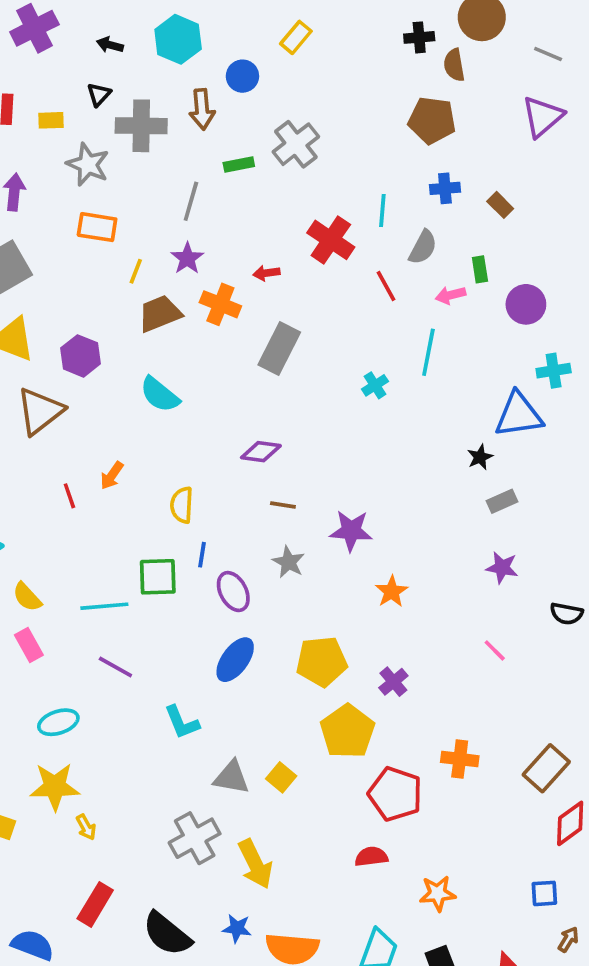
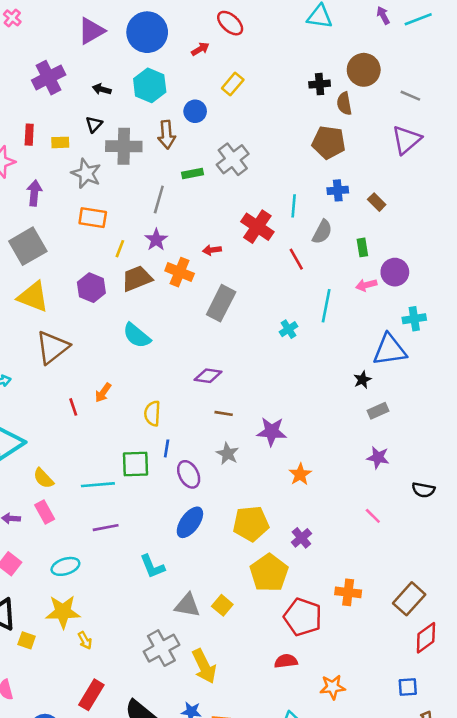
pink arrow: (450, 295) -> (366, 285), moved
purple hexagon: (80, 356) -> (91, 288), moved
purple line: (115, 667) -> (106, 528), turned -40

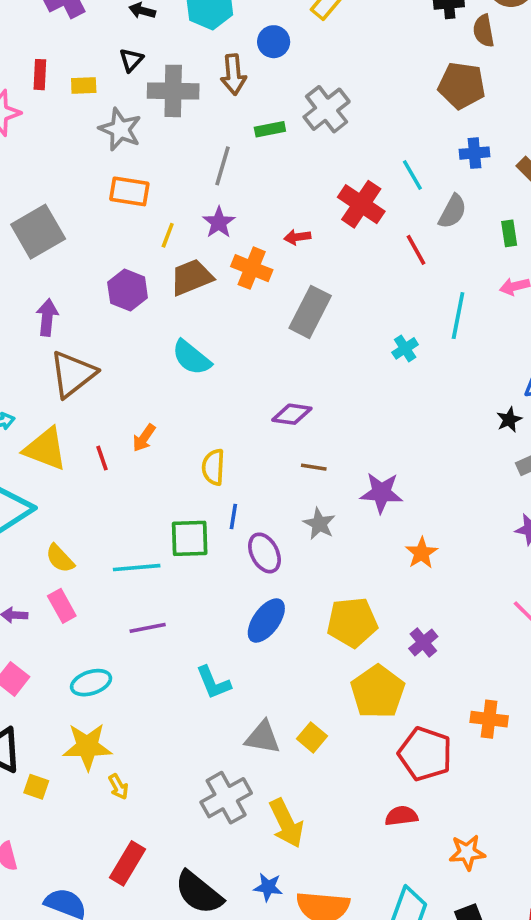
purple arrow: (34, 193) -> (47, 317), moved
cyan line: (294, 206) -> (412, 175), turned -35
yellow triangle: (33, 297) -> (45, 449), moved

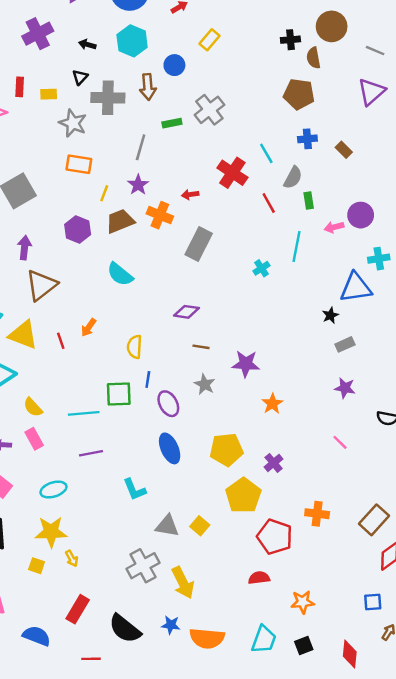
green rectangle: (509, 233) -> (309, 201), moved
blue ellipse: (266, 621) -> (170, 448), turned -60
yellow square: (36, 787) -> (37, 566), moved

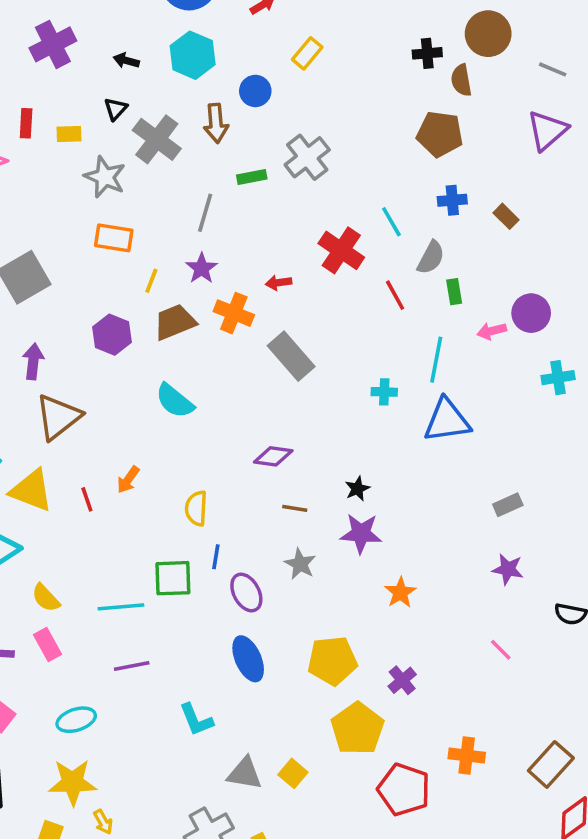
gray cross: (108, 98) -> (157, 139), turned 36
gray rectangle: (199, 244) -> (291, 356), turned -68
cyan cross: (261, 268) -> (384, 392), turned 35
blue triangle: (356, 288) -> (447, 421), moved
black star: (330, 315) -> (357, 489), moved

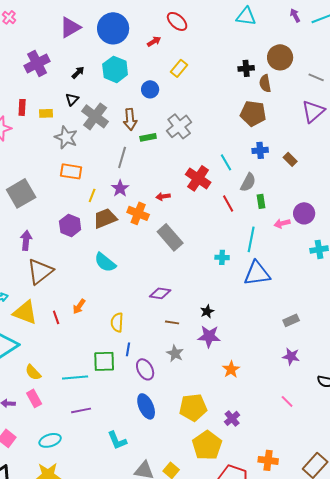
black arrow: (126, 61) -> (78, 72), turned 120
brown arrow: (216, 123) -> (130, 119), moved

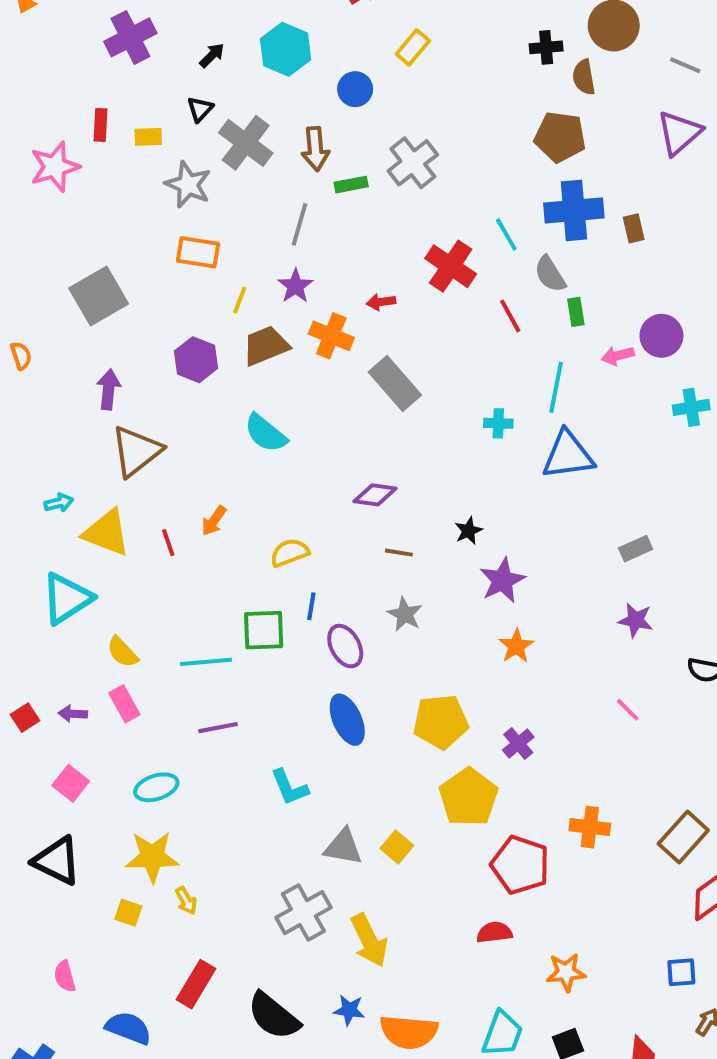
blue cross: (260, 150) -> (574, 210), size x1.8
brown rectangle: (290, 159) -> (634, 228), turned 32
gray semicircle: (248, 182) -> (550, 274), turned 120
yellow semicircle: (117, 322) -> (290, 553), turned 66
purple star: (209, 336) -> (502, 580), moved, turned -30

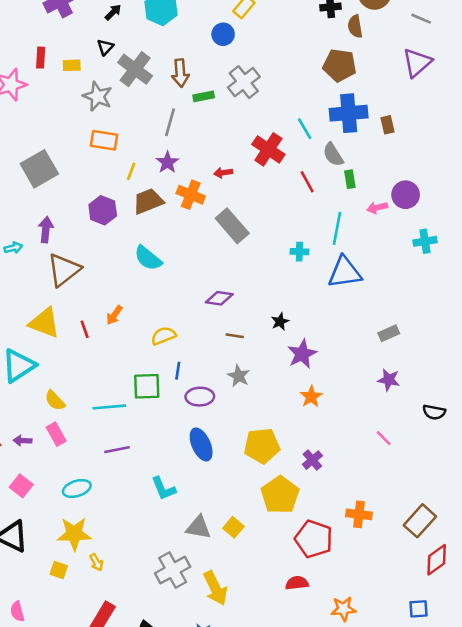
blue circle: (355, 89) -> (223, 34), moved
cyan arrow: (59, 503) -> (13, 248), moved
purple ellipse: (345, 646) -> (200, 397), turned -64

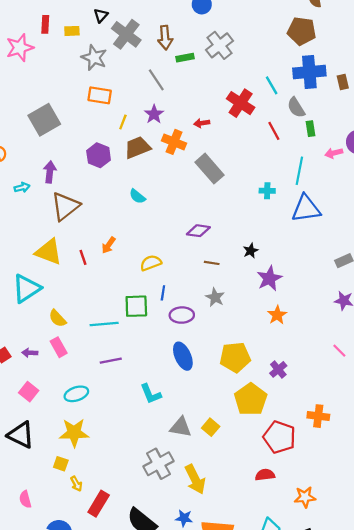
gray line: (170, 122) -> (156, 80), turned -50
cyan semicircle: (148, 258) -> (137, 196), size x0.7
yellow arrow: (96, 562) -> (76, 484), moved

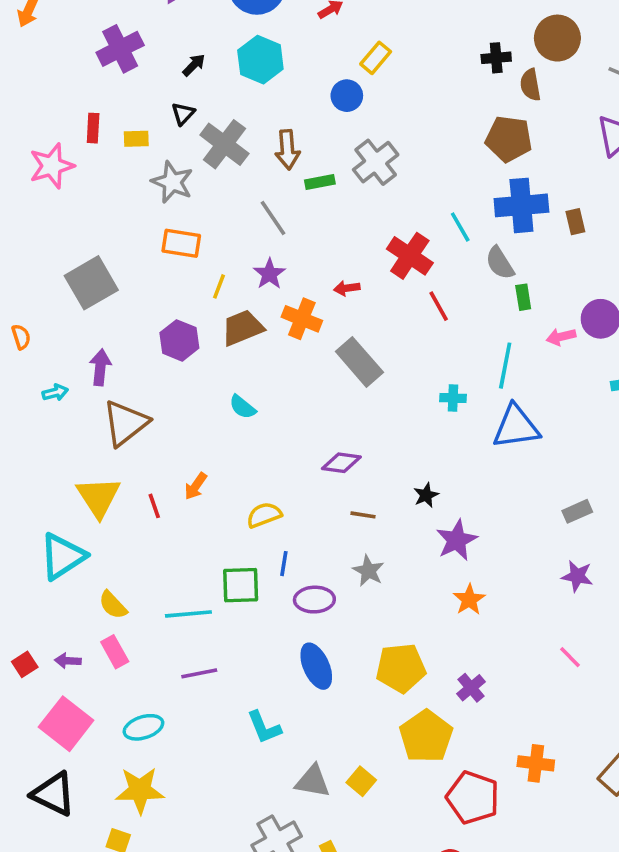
red line: (274, 131) -> (439, 306), moved
yellow triangle: (49, 252) -> (98, 497), turned 36
pink square: (29, 392) -> (66, 724), size x1.6

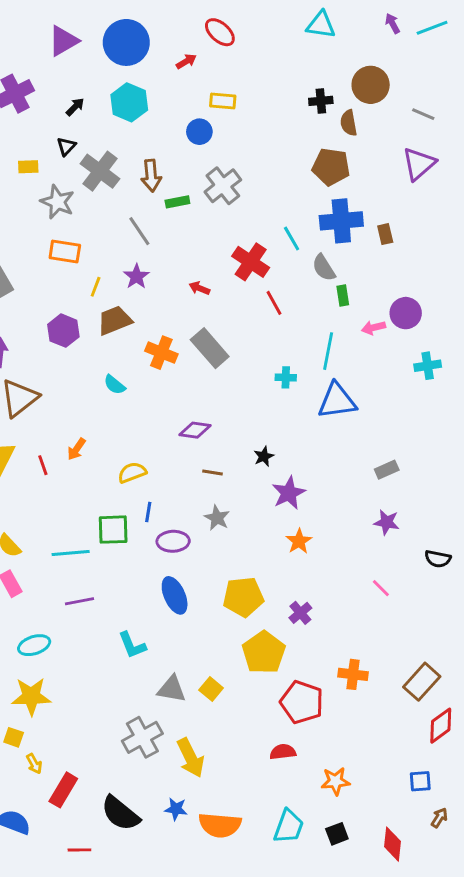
yellow rectangle: (376, 58) -> (223, 101), turned 55
red arrow: (347, 288) -> (199, 288), turned 30
orange cross: (302, 319) -> (161, 353), moved

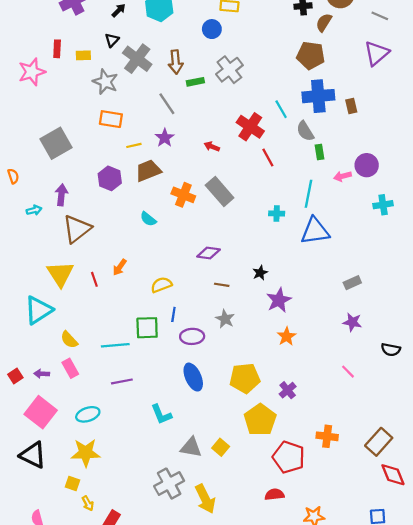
brown semicircle: (349, 123) -> (324, 22), turned 42
yellow line: (96, 287) -> (134, 145), turned 56
red diamond: (441, 726) -> (393, 475), turned -76

